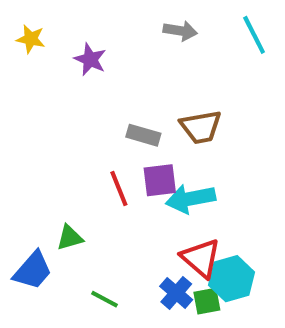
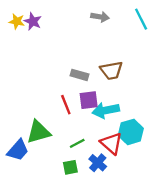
purple star: (90, 59) -> (33, 21), moved
green triangle: (70, 238) -> (38, 132), size x1.6
cyan hexagon: (231, 279) -> (131, 132), moved
green line: (104, 299) -> (77, 143), moved, turned -56
green square: (207, 301) -> (70, 167), moved

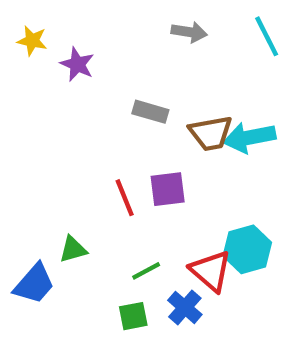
purple star: (33, 21) -> (77, 64), moved
gray rectangle: (80, 75) -> (150, 112), moved
cyan arrow: (106, 110) -> (249, 137), moved
green triangle: (38, 132) -> (73, 249), size x0.6

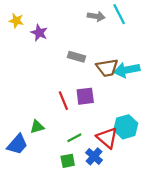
cyan line: (267, 36) -> (119, 14), moved

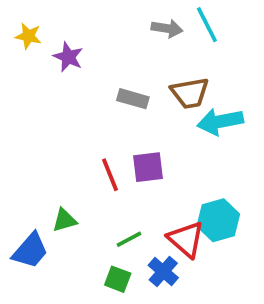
brown trapezoid: (107, 68) -> (190, 93), moved
green square: (68, 161) -> (118, 279), turned 32

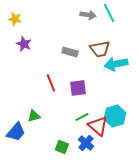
purple star: (68, 57) -> (24, 44), moved
red line: (110, 175) -> (51, 83), moved
green line: (129, 239) -> (82, 117), moved

